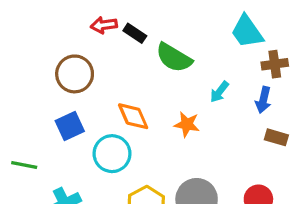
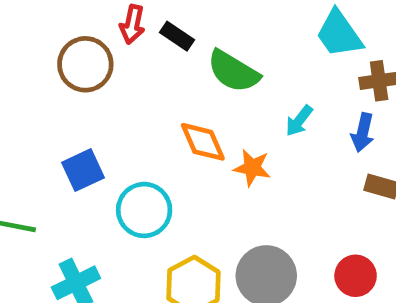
red arrow: (104, 25) -> (132, 24), turned -70
brown circle: (75, 74) -> (85, 64), moved
orange diamond: (133, 116) -> (203, 142), moved

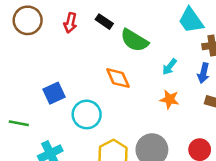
red arrow: (132, 24) -> (70, 23), moved
brown circle: (85, 64) -> (28, 20), moved
orange star: (252, 168) -> (170, 99), moved

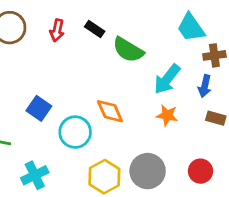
cyan arrow: (170, 67) -> (167, 79), size x1.6
orange diamond: (118, 78) -> (110, 111), moved
blue square: (54, 93) -> (39, 108), turned -30

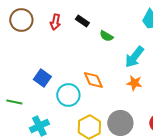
green semicircle: (128, 50) -> (106, 36), size x0.6

